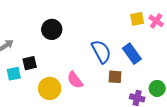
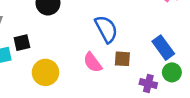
blue rectangle: (132, 54) -> (163, 48), moved
pink semicircle: (75, 80) -> (93, 62), moved

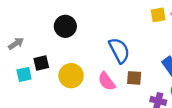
yellow circle: (45, 72) -> (71, 76), moved

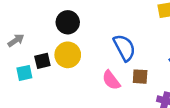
yellow circle: (71, 76) -> (68, 55), moved

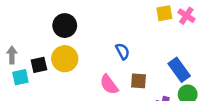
gray arrow: (16, 40) -> (12, 55), moved, turned -56
blue semicircle: (124, 48) -> (123, 51), size x0.6

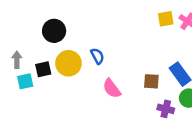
black circle: (65, 26) -> (54, 31), moved
blue semicircle: (123, 51) -> (97, 56), moved
brown square: (138, 81) -> (151, 81), moved

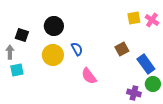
black circle: (54, 31) -> (54, 26), moved
black square: (43, 69) -> (22, 35), moved, turned 32
brown square: (151, 81) -> (122, 49), moved, turned -32

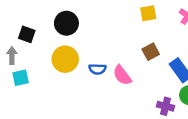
yellow square: (134, 18) -> (148, 13), moved
blue semicircle: (77, 49) -> (97, 69), moved, turned 120
pink semicircle: (89, 76) -> (122, 75), moved

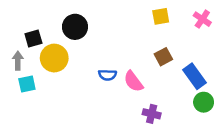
black square: (27, 34) -> (33, 39), turned -35
yellow circle: (65, 59) -> (54, 58), moved
purple cross: (166, 106) -> (152, 114), moved

